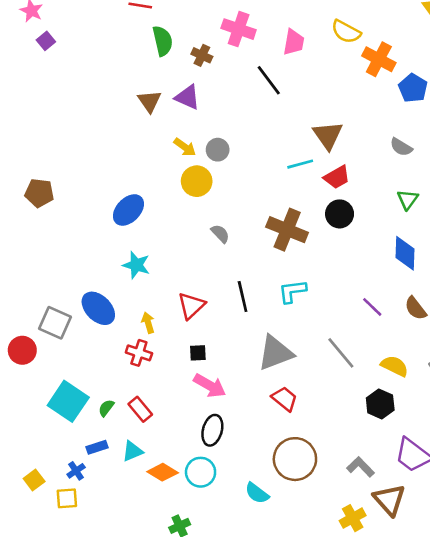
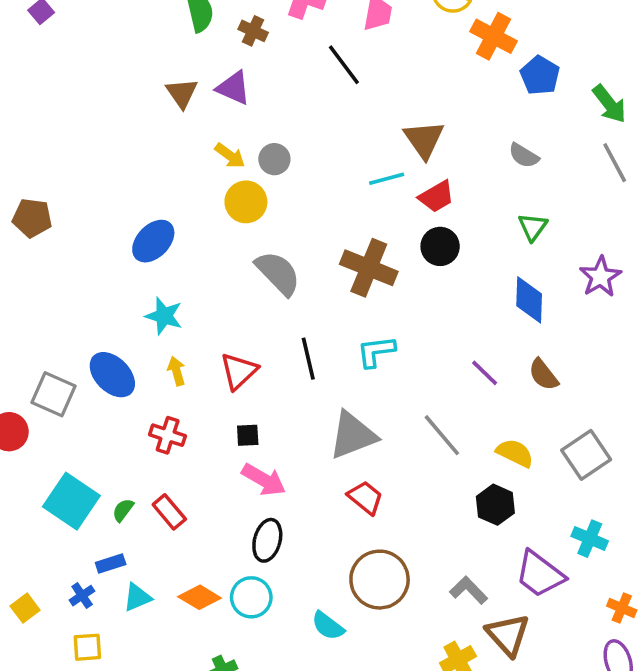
gray semicircle: (220, 234) -> (278, 273), size x1.8
yellow arrow: (148, 323) -> (176, 371), moved
cyan triangle: (132, 451) -> (137, 597), moved
yellow square: (67, 498) -> (87, 647), moved

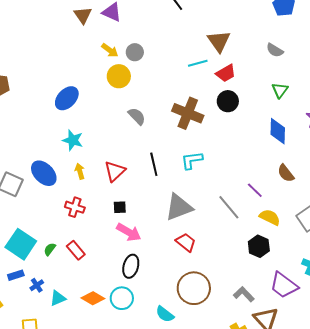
gray semicircle: (278, 273) -> (137, 116), size x0.7
purple line: (485, 373) -> (255, 190), moved
blue rectangle: (111, 563) -> (16, 275), moved
blue cross: (82, 596) -> (37, 285), moved

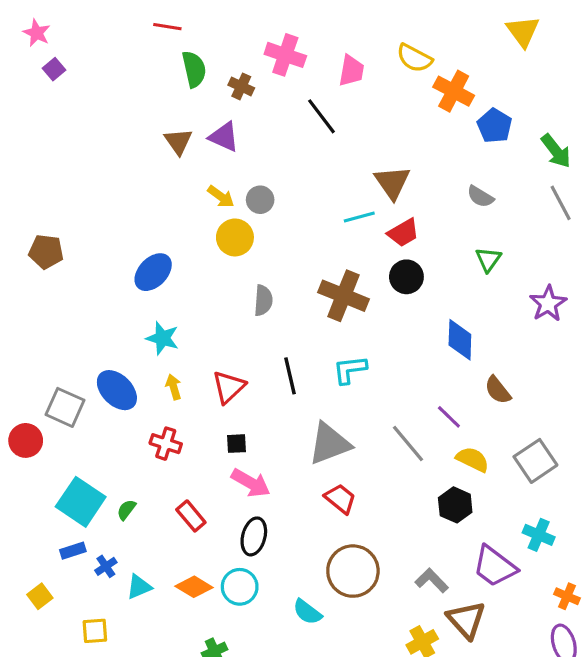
gray semicircle: (137, 116) -> (263, 300), turned 48
blue diamond: (278, 131) -> (460, 340), moved
red rectangle: (76, 250) -> (191, 516), moved

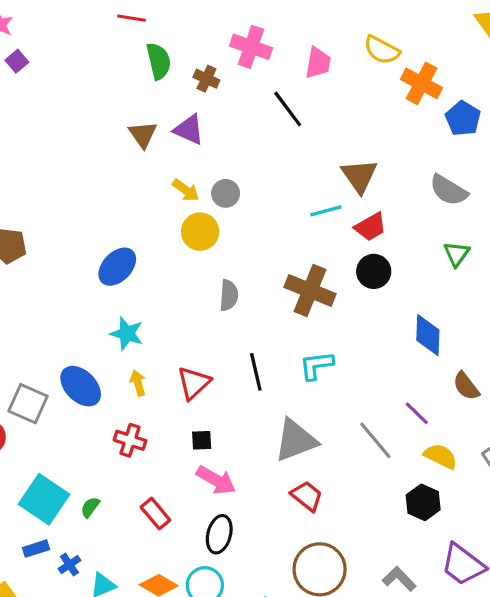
gray semicircle: (480, 197) -> (449, 190), size x1.4

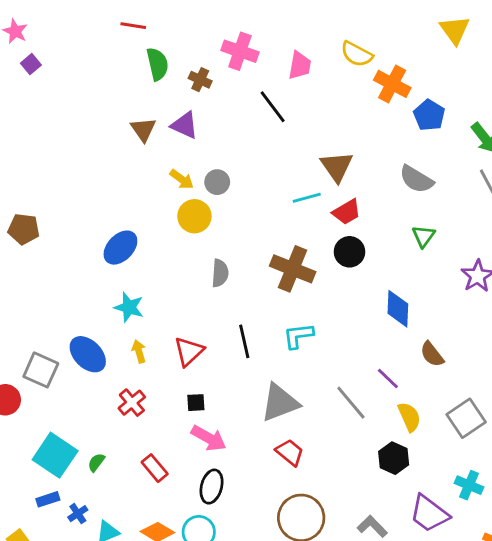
red cross: (130, 440) -> (132, 403), turned 32
yellow semicircle: (441, 456) -> (409, 417), turned 40

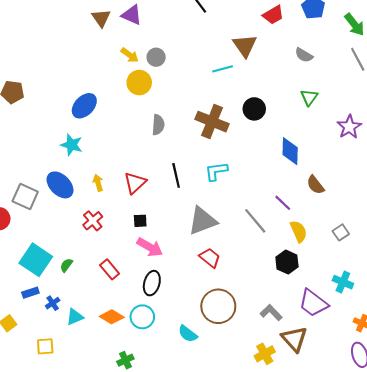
gray semicircle: (416, 179) -> (304, 55), size x0.7
red trapezoid: (347, 212) -> (273, 15), moved
cyan star: (129, 307) -> (72, 145), moved
gray square: (466, 418) -> (341, 232), size x0.6

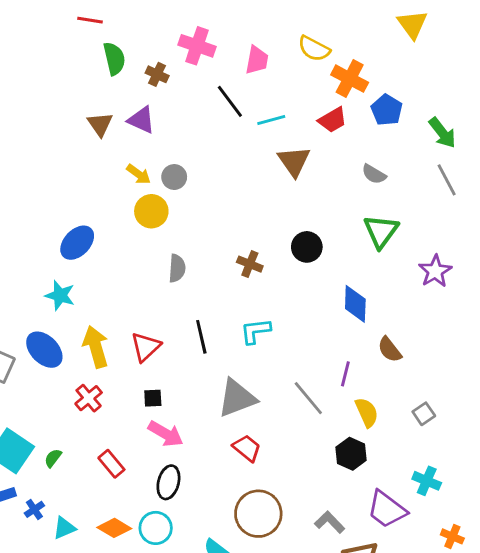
cyan line: (223, 69) -> (271, 120), moved
green triangle: (309, 97) -> (381, 231), size x1.5
brown cross: (212, 122) -> (250, 264), size x0.6
yellow arrow: (98, 183) -> (96, 347), size x1.8
purple line: (283, 203) -> (345, 374), turned 60

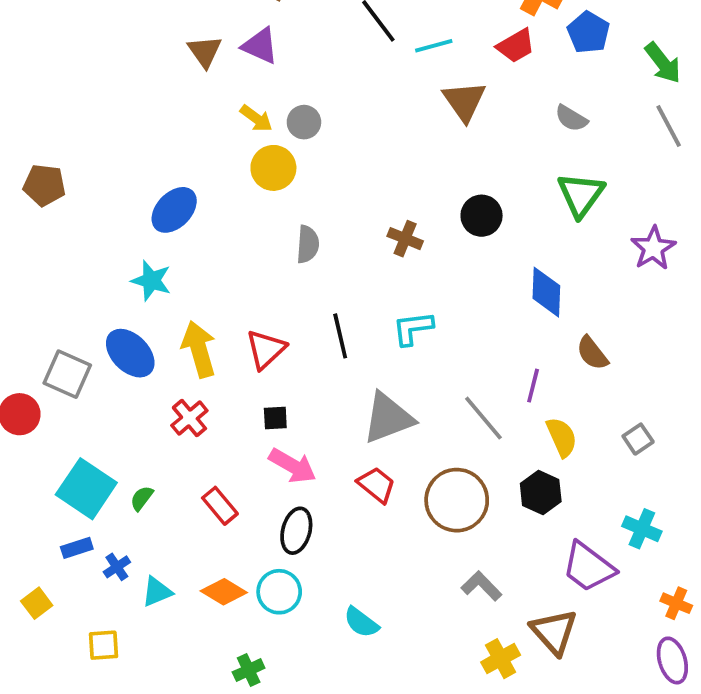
red trapezoid: (247, 448) -> (377, 485), moved
brown circle: (258, 514) -> (457, 500), moved
gray L-shape: (330, 522) -> (482, 586), moved

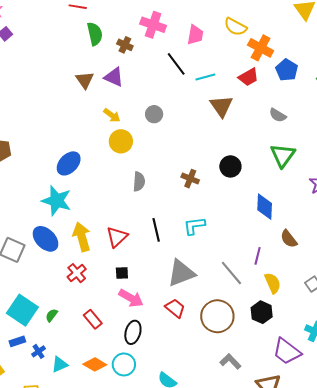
gray circle: (304, 122) -> (154, 114), moved
cyan star: (151, 281) -> (57, 201), size x1.4

